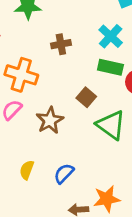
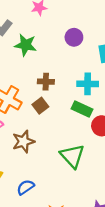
cyan cross: (111, 36) -> (88, 84), turned 36
brown square: (86, 97) -> (40, 106), moved

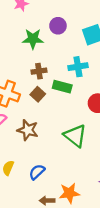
green star: (26, 45) -> (33, 39), moved
green rectangle: (82, 109) -> (62, 87), moved
brown star: (23, 142) -> (28, 130), turned -30

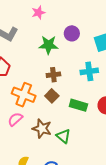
green rectangle: (62, 87) -> (78, 105), moved
green triangle: (75, 136) -> (63, 136), moved, size x0.7

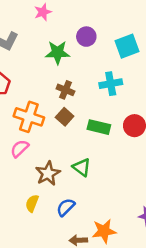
brown cross: (53, 75) -> (65, 90), turned 32
brown star: (42, 129) -> (48, 173), moved, turned 30

